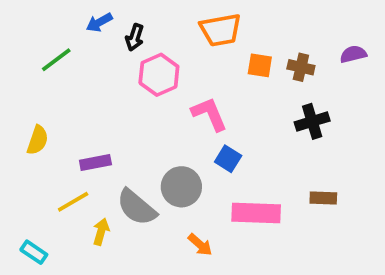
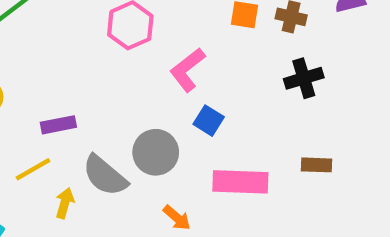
pink L-shape: (209, 114) -> (187, 70), turned -105

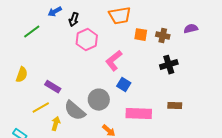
purple rectangle: (58, 125) -> (53, 87), turned 42

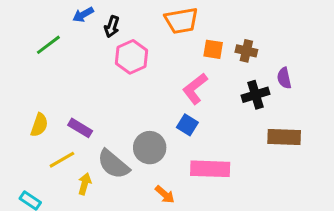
purple semicircle: (191, 29) -> (284, 78), moved, turned -88
pink L-shape: (114, 61) -> (195, 89), moved
yellow semicircle: (22, 75) -> (39, 125), moved
brown rectangle: (175, 106) -> (284, 137), moved, size x1.5

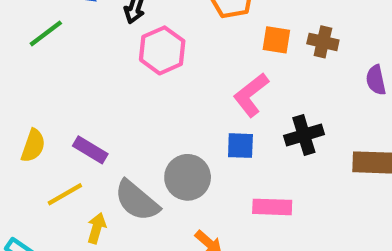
black cross: (255, 95) -> (304, 135), moved
blue square: (187, 125) -> (240, 146), turned -30
pink rectangle: (210, 169) -> (272, 207), size x0.7

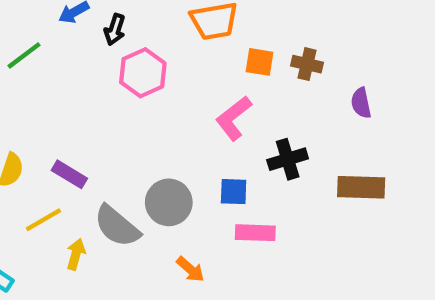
blue square: (240, 146) -> (234, 192), moved

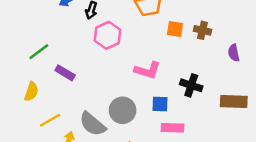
green line: (24, 55) -> (39, 52), moved
pink L-shape: (234, 118) -> (148, 70), moved, turned -125
black cross: (288, 159) -> (191, 85), turned 35
purple rectangle: (69, 174) -> (65, 73), moved

